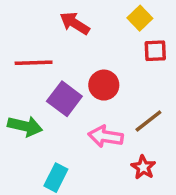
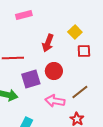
red arrow: (75, 23) -> (48, 43), moved, turned -102
purple square: (64, 99) -> (31, 79), turned 36

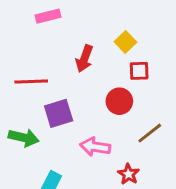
red circle: (54, 71) -> (119, 101), moved
brown line: (80, 92) -> (150, 133), moved

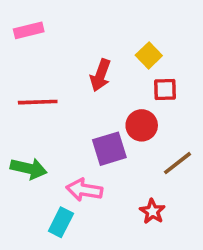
pink rectangle: (48, 16) -> (29, 30), moved
purple square: (59, 113) -> (109, 149), moved
pink arrow: (95, 147) -> (84, 190), moved

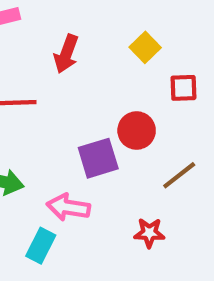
red arrow: (100, 75) -> (66, 54), moved
red square: (165, 90) -> (183, 88), moved
red star: (152, 211) -> (149, 233), turned -30

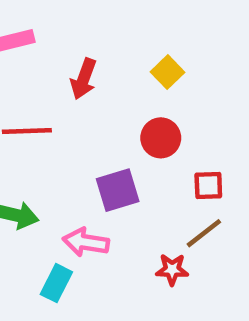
red square: (183, 88) -> (208, 186), moved
red circle: (137, 131) -> (161, 138), moved
brown line: (179, 175) -> (204, 233), moved

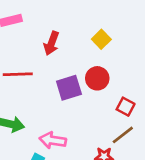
red square: (208, 186) -> (126, 107), turned 30
purple square: (118, 190) -> (69, 88), moved

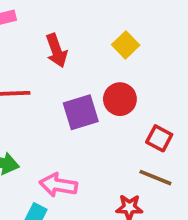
red arrow: (51, 43) -> (56, 51), turned -40
brown line: (123, 135) -> (155, 178), turned 60

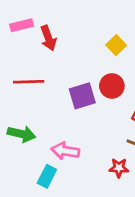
red arrow: (56, 51) -> (48, 38), moved

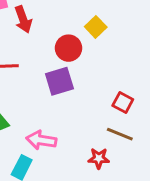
red circle: (112, 86) -> (69, 48), moved

